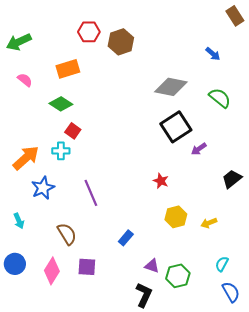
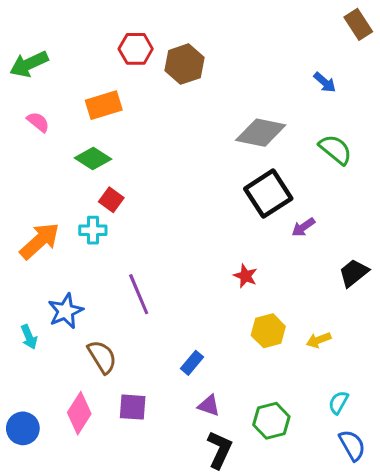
blue star: (43, 188) -> (66, 311), moved
blue circle: (15, 264) -> (23, 428), moved
purple triangle: (152, 266) -> (209, 406), moved

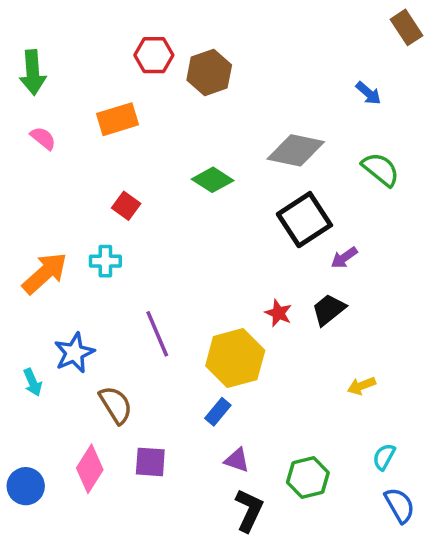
green arrow: (29, 64) -> (33, 72), turned -69
green diamond: (93, 159) -> (213, 180), moved
red square: (111, 200) -> (126, 206), moved
black trapezoid: (354, 273) -> (329, 310), moved
yellow hexagon: (268, 331) -> (235, 358), moved, size x1.5

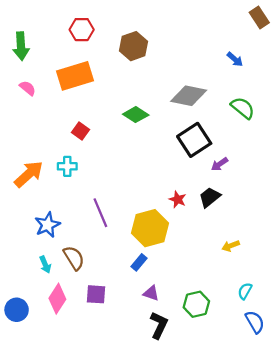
red hexagon: (154, 55) -> (82, 30), moved
orange rectangle: (117, 119) -> (75, 76), size x1.4
cyan arrow: (33, 382) -> (45, 265), moved

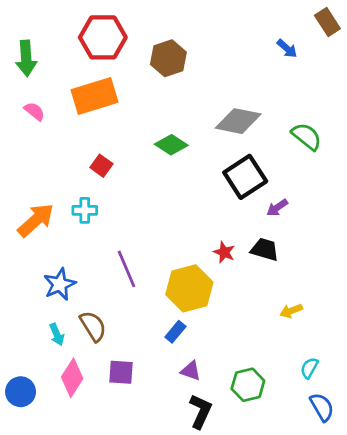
red hexagon: (82, 30) -> (103, 37), size x1.5
blue arrow: (235, 59) -> (287, 49), moved
black trapezoid: (210, 197) -> (265, 249), turned 55

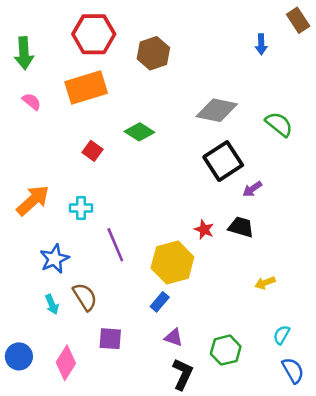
blue arrow: (287, 49) -> (261, 44), turned 48
green diamond: (171, 145) -> (139, 132), moved
cyan cross: (85, 210) -> (81, 208), moved
pink diamond: (72, 378) -> (66, 363), moved

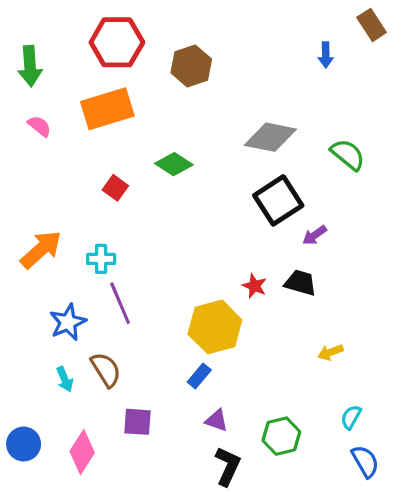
purple line: (115, 245) -> (120, 303), moved

